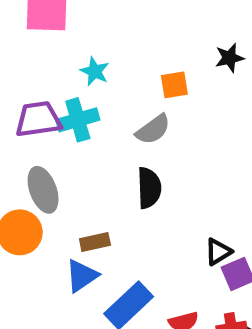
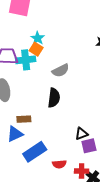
orange square: (174, 85) -> (36, 49), moved, turned 32

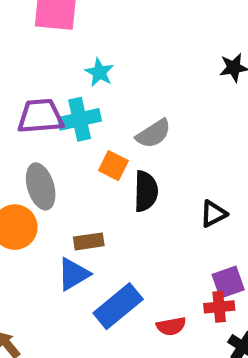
orange square: (36, 49) -> (113, 166), moved
black triangle: (81, 134) -> (213, 214), moved
red cross: (82, 171) -> (219, 307), moved

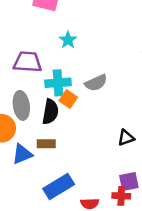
cyan cross: (80, 119) -> (58, 83), moved
black semicircle: (146, 191) -> (50, 112), moved
blue triangle: (73, 274) -> (22, 154), moved

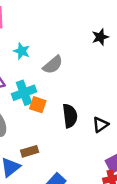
gray semicircle: (96, 83) -> (53, 65), moved
black semicircle: (50, 112) -> (70, 116), moved

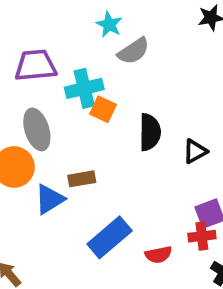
cyan star: (22, 51) -> (109, 25), moved

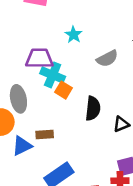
gray semicircle: (133, 51) -> (107, 58), moved
purple trapezoid: (35, 65) -> (39, 58), moved
cyan cross: (84, 88) -> (53, 75), turned 30

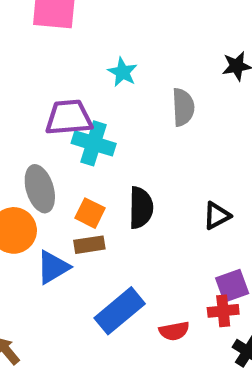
gray semicircle: (107, 58) -> (183, 107), turned -60
orange square: (63, 90) -> (90, 213), moved
black semicircle: (93, 108) -> (141, 208), moved

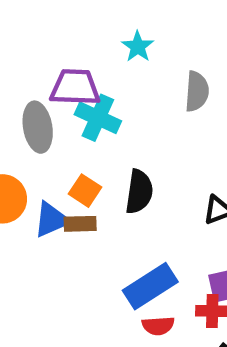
gray ellipse: (40, 189) -> (38, 127), moved
blue triangle: (53, 267) -> (51, 220), moved
blue rectangle: (120, 311) -> (150, 286), moved

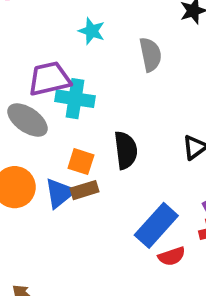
gray ellipse: (38, 127) -> (27, 120), turned -30

